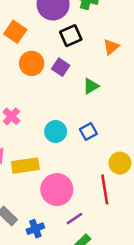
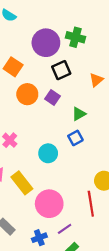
blue square: (88, 131) -> (75, 138), moved
yellow rectangle: (25, 166) -> (22, 183), turned 60
blue cross: (35, 229) -> (39, 238), moved

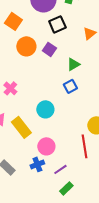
cyan circle: (48, 153) -> (45, 109), moved
pink circle: (49, 204) -> (46, 146), size x0.7
blue cross: (39, 238) -> (37, 164), moved

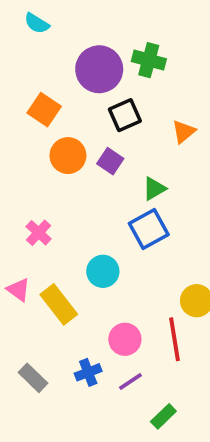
blue square: (70, 86) -> (149, 229), size x1.5
pink circle: (46, 146) -> (125, 339), moved
green rectangle: (66, 188) -> (163, 416), moved

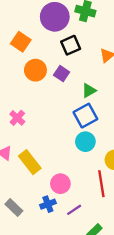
cyan circle: (103, 271) -> (85, 142), moved
pink circle: (125, 339) -> (60, 184), moved

